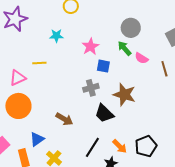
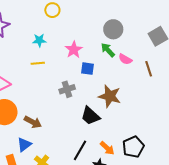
yellow line: (39, 63) -> (38, 63), moved
gray cross: (91, 88) -> (67, 89), moved
brown arrow: (64, 119) -> (33, 122), moved

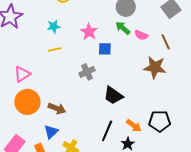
brown star: (110, 96) -> (155, 67), moved
black pentagon: (133, 147) -> (160, 121), turned 30

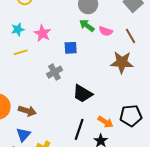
pink star: (89, 32) -> (42, 33), moved

